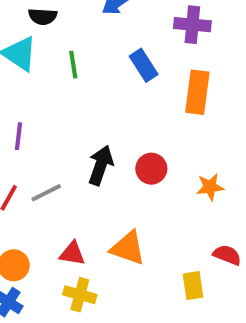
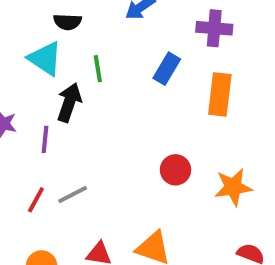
blue rectangle: (144, 65) -> (167, 69), turned 64
black arrow: (101, 165) -> (69, 102), moved
orange star: (210, 187) -> (233, 187), size x1.4

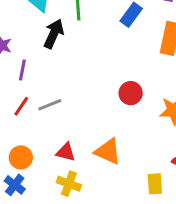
purple line: (45, 139) -> (22, 70), moved

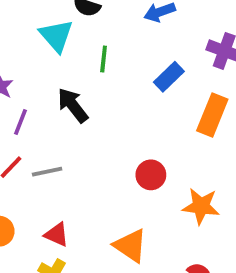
black arrow: (54, 34) -> (73, 105), moved, turned -72
orange triangle: (108, 152) -> (130, 246), moved

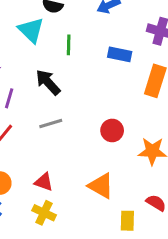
blue rectangle: (169, 77) -> (120, 54), turned 60
gray line: (47, 172) -> (51, 124), moved

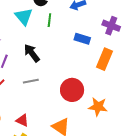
green line: (69, 45) -> (49, 20), moved
red circle: (112, 130) -> (72, 90), size x1.5

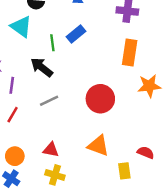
green line: (49, 20) -> (52, 43), moved
blue rectangle: (82, 39) -> (76, 34), moved, turned -42
orange star: (98, 107) -> (149, 86), moved

